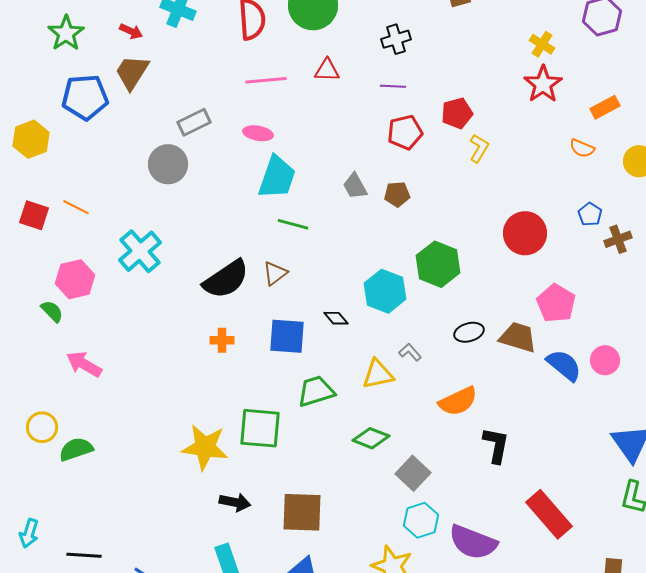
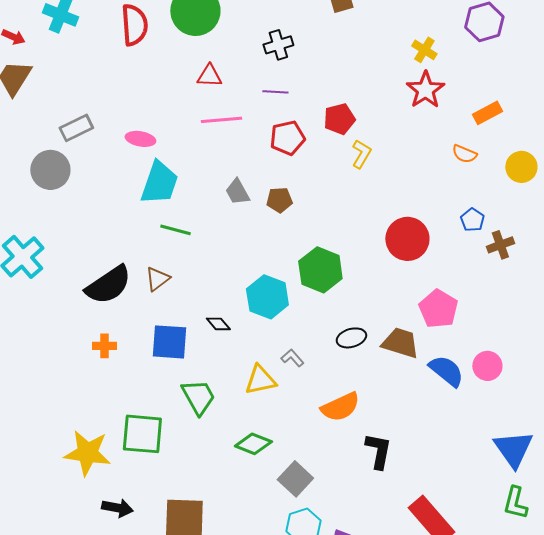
pink line: (266, 80) -> (221, 120), moved
green trapezoid: (316, 391) -> (198, 397), turned 78

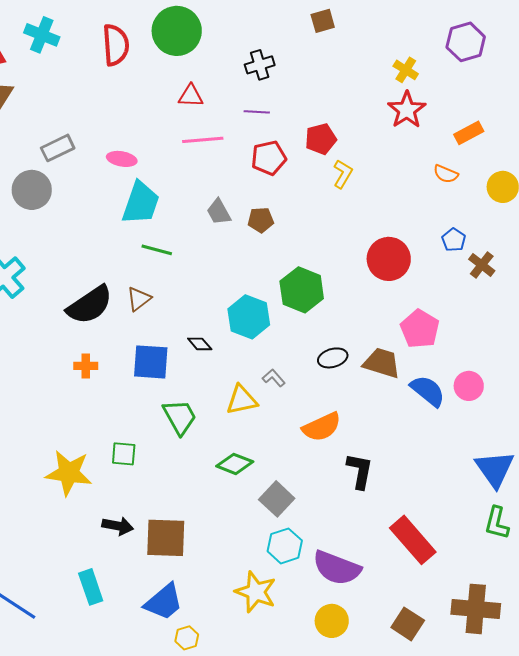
brown cross: (500, 245) -> (482, 265), turned -32
green square: (142, 434) -> (124, 454), size x0.6
black arrow: (117, 508) -> (118, 526), moved

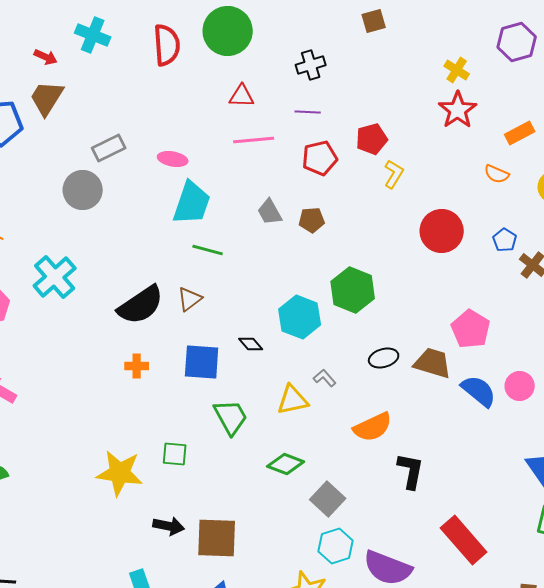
red circle: (389, 259) -> (442, 231), moved

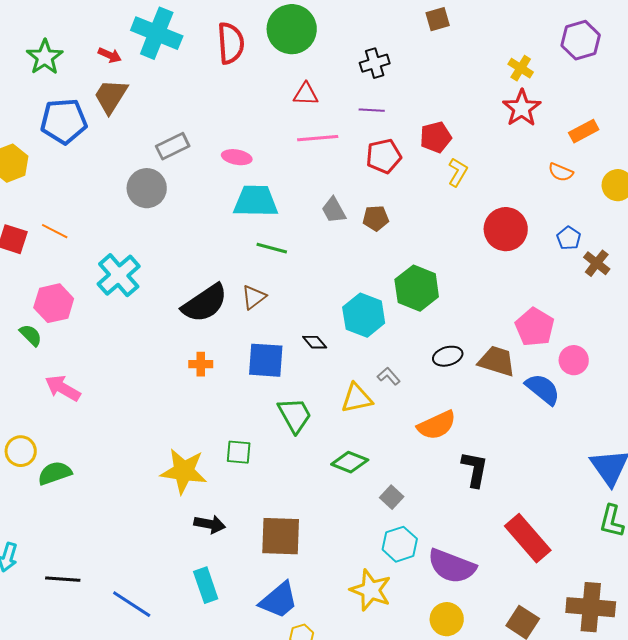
cyan cross: (93, 35) -> (157, 33), size x1.4
cyan trapezoid: (192, 203) -> (256, 201), turned -108
pink circle: (520, 386) -> (574, 360), moved
gray square: (328, 499) -> (392, 497), size x0.7
black arrow: (169, 526) -> (210, 524), moved

